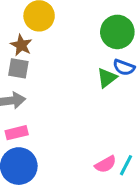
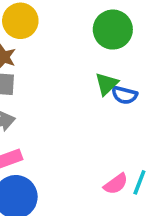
blue semicircle: (124, 67) -> (124, 95), moved

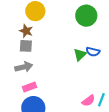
green triangle: (106, 84) -> (80, 55), moved

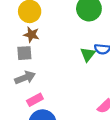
brown star: (26, 31) -> (31, 35), moved

